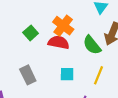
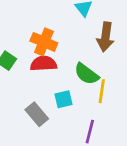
green semicircle: (92, 45) -> (86, 74), moved
gray rectangle: (28, 75) -> (37, 114), moved

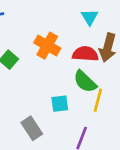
red semicircle: (44, 64) -> (85, 54), moved
gray rectangle: (37, 114) -> (32, 128), moved

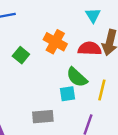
green semicircle: (85, 82) -> (77, 77), moved
gray rectangle: (32, 128) -> (43, 117), turned -60

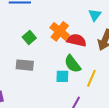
red semicircle: (90, 49) -> (76, 40), moved
gray rectangle: (43, 117) -> (25, 65), moved

